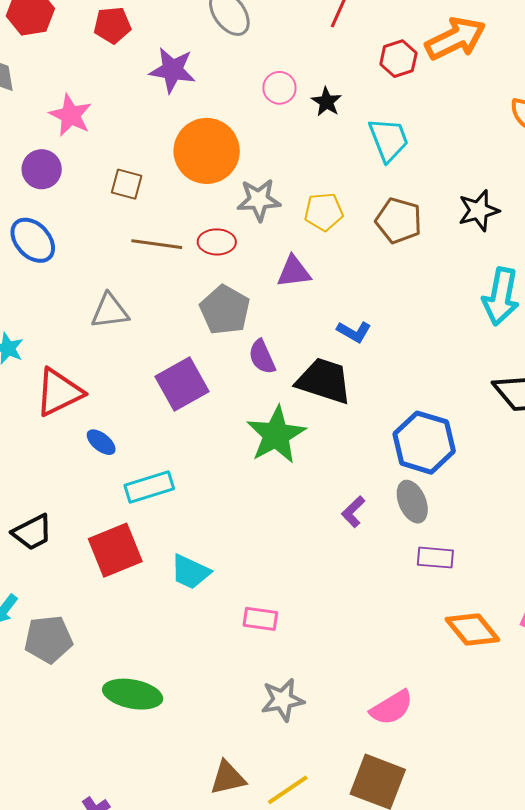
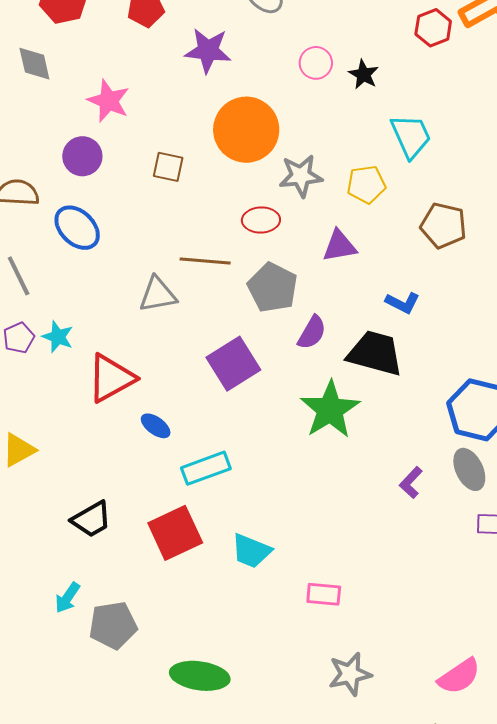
cyan trapezoid: (389, 140) -> (411, 136), moved
brown pentagon: (399, 221) -> (444, 225), moved
brown line: (157, 244) -> (205, 261), moved
purple semicircle: (262, 357) -> (312, 332), turned -123

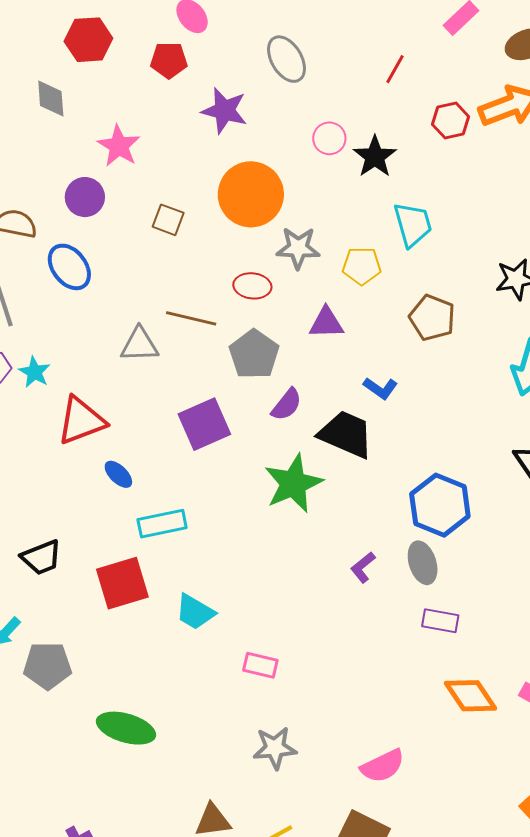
black star: (363, 74) -> (375, 157), size x1.4

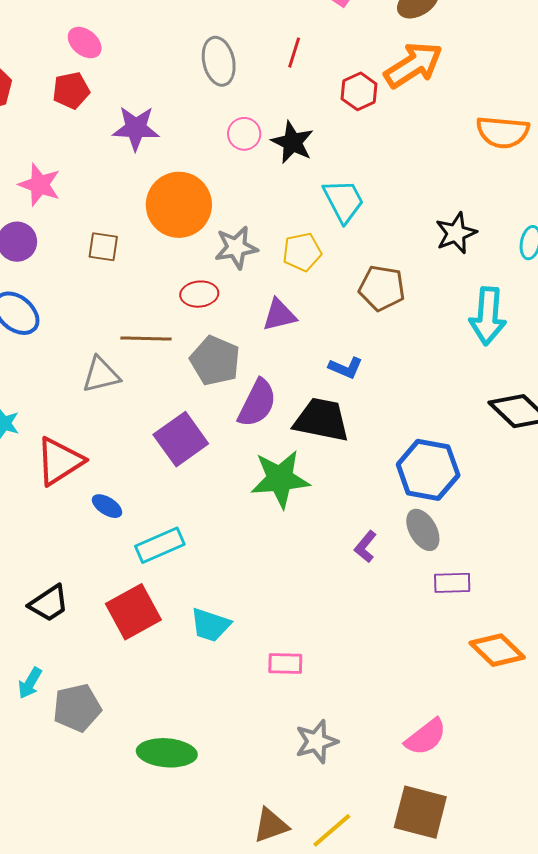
gray ellipse: (286, 59) -> (219, 61), moved, turned 30
purple semicircle: (287, 405) -> (257, 403), size x1.4
green star: (293, 484) -> (280, 479), turned 30

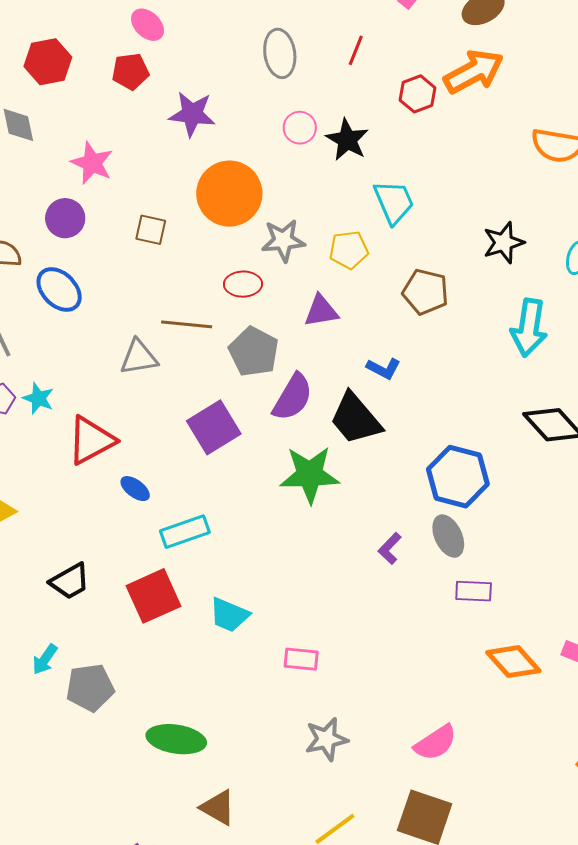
black trapezoid: (322, 420) -> (355, 419), turned -146
brown triangle: (271, 825) -> (218, 808), moved, turned 45

